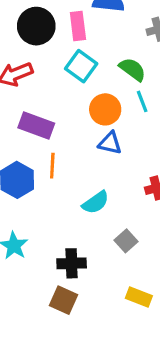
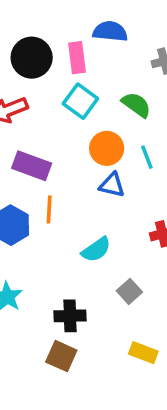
cyan line: (142, 101) -> (147, 157), moved

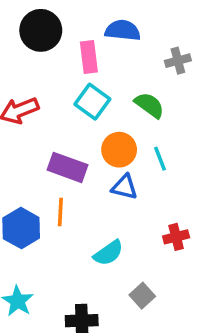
black circle: (32, 58) -> (41, 30), moved
purple rectangle: (32, 166) -> (67, 167), moved

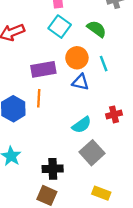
purple rectangle: (67, 167) -> (43, 69), turned -30
cyan semicircle: (108, 253) -> (82, 125), moved
gray square: (142, 296) -> (92, 153), size x1.5

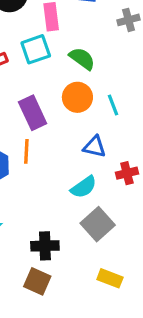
cyan square: (60, 27) -> (36, 49), moved, turned 35
green semicircle: (97, 29) -> (82, 59), moved
purple rectangle: (43, 69) -> (33, 113), turned 75
blue triangle: (80, 82) -> (94, 147), moved

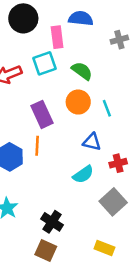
gray square: (98, 224) -> (113, 202), moved
black cross: (45, 246) -> (52, 222), turned 35

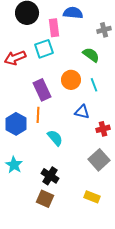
green semicircle: (82, 71) -> (91, 55), moved
cyan semicircle: (83, 174) -> (55, 138), moved, turned -96

